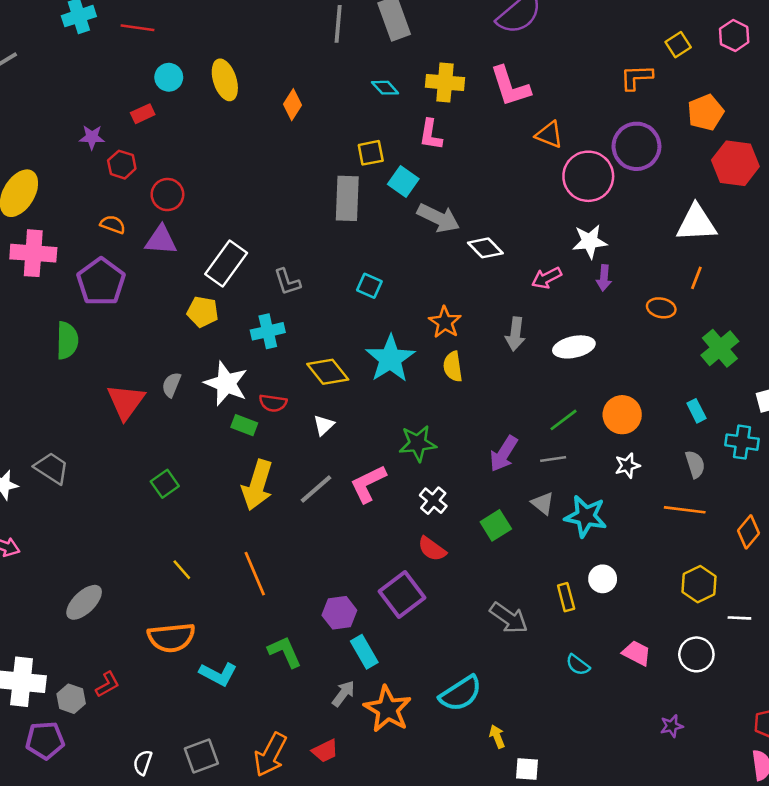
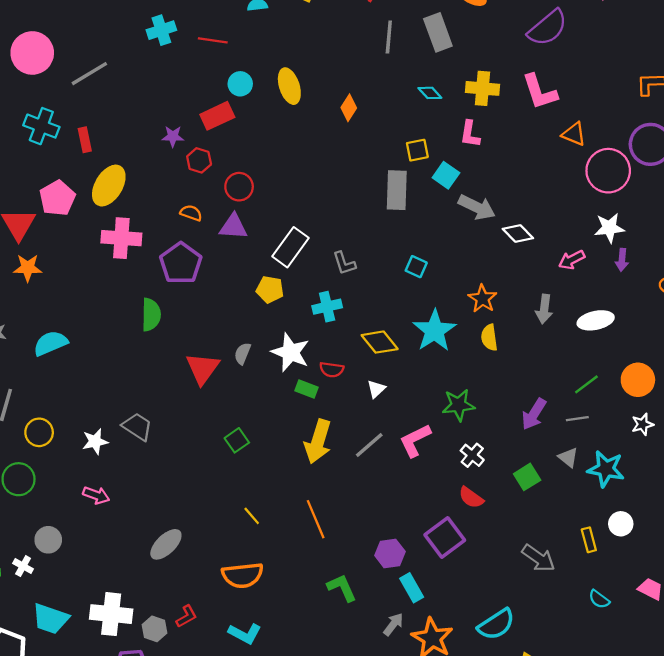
red rectangle: (143, 114) -> (217, 116), size x1.6
cyan L-shape: (218, 674) -> (245, 633), moved

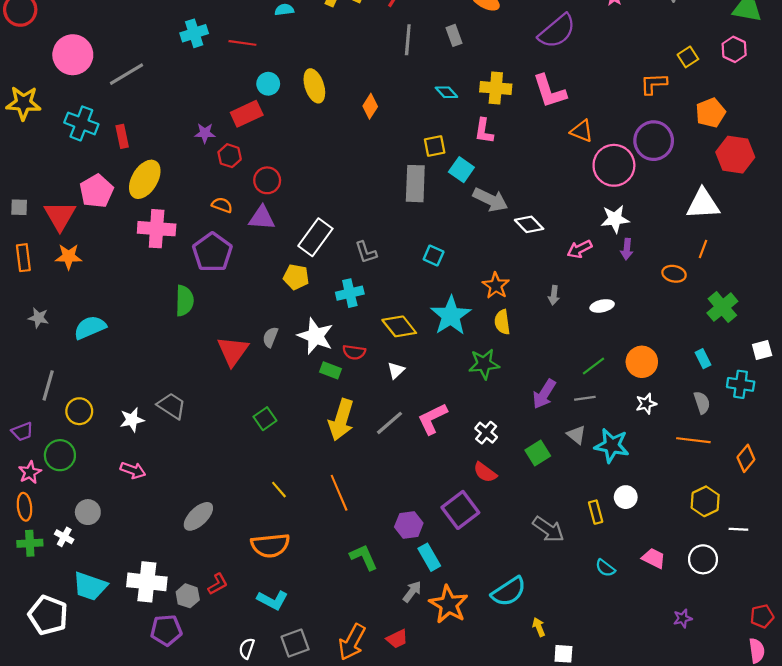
gray rectangle: (438, 32) -> (454, 35), size x0.6
gray arrow: (544, 309) -> (554, 295), size x0.7
white ellipse: (596, 320) -> (602, 306), size x0.7
green star: (458, 405) -> (484, 364), moved

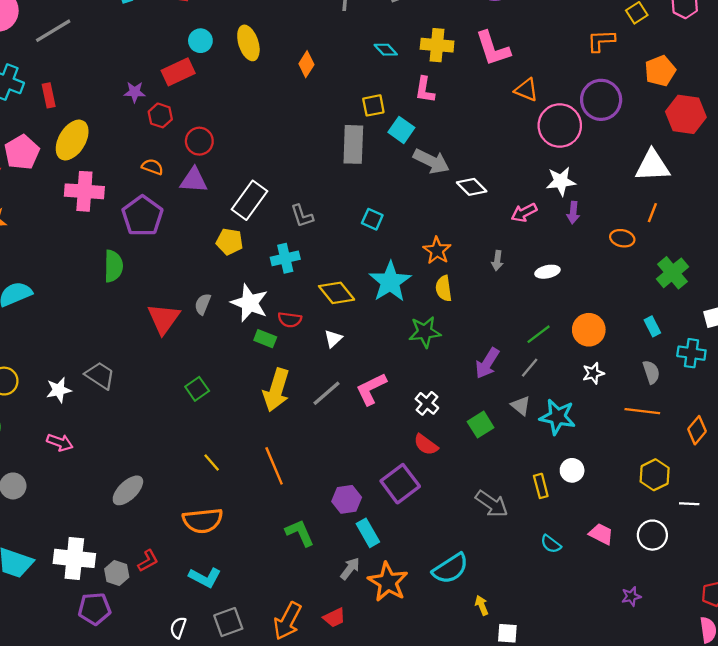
gray line: (585, 398) -> (530, 368), turned -42

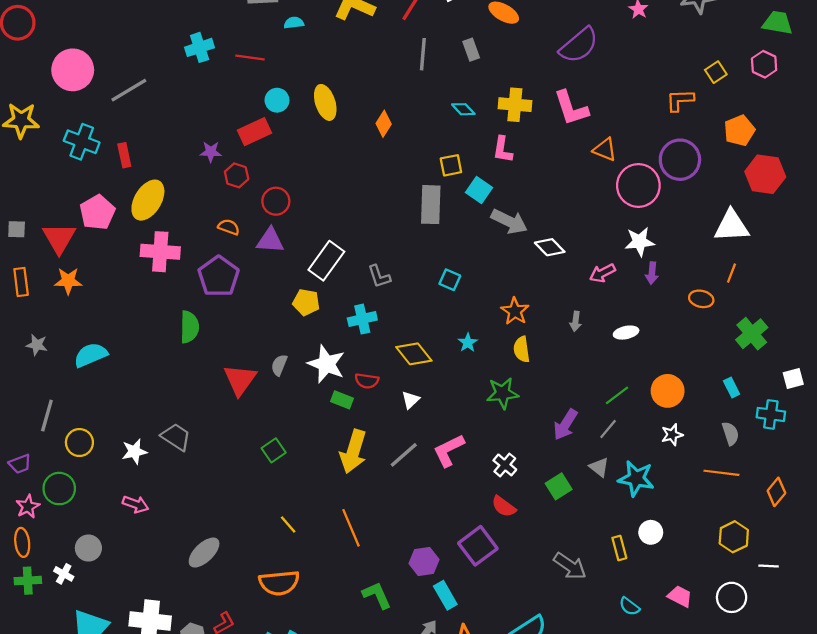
cyan star: (390, 282) -> (468, 343), size x0.5

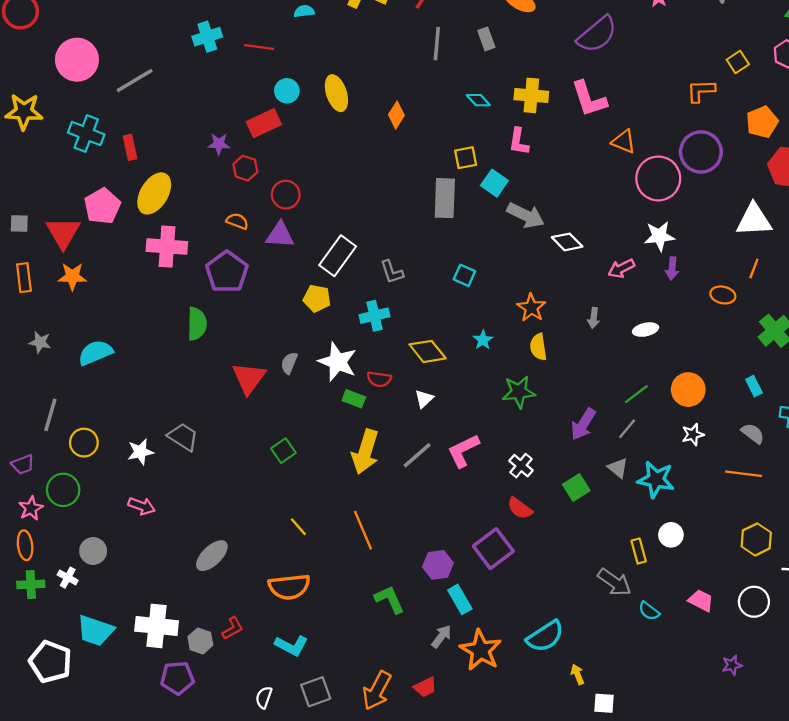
gray semicircle: (730, 434) -> (753, 433), turned -35
gray arrow: (570, 566) -> (614, 582), moved

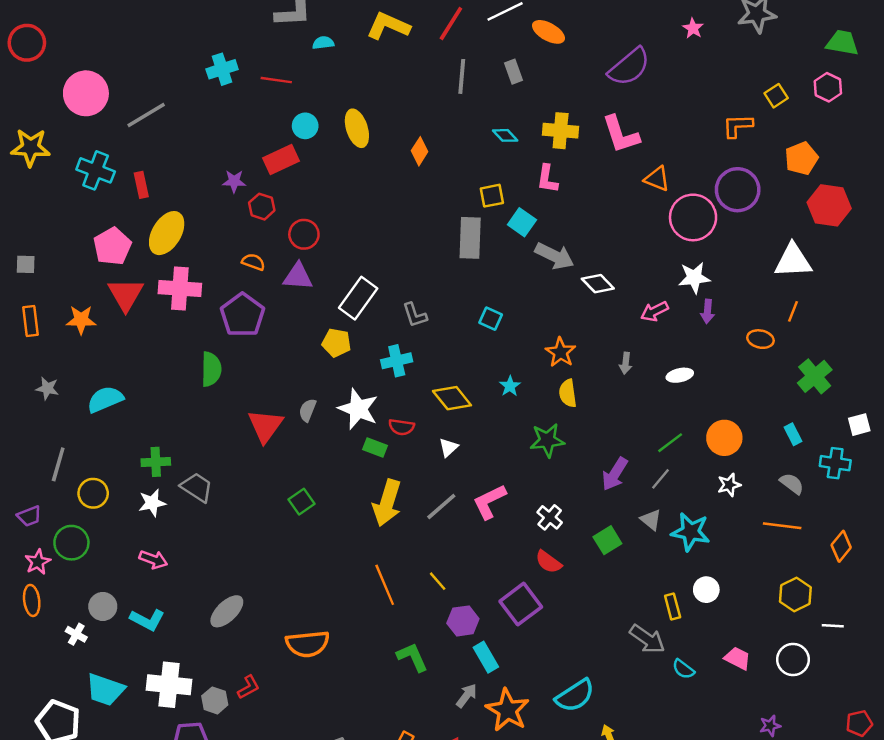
red triangle: (63, 233) -> (126, 294), moved
yellow line: (298, 527) -> (438, 581), moved
green cross: (31, 584) -> (156, 462), moved
cyan L-shape: (291, 646) -> (147, 620), moved

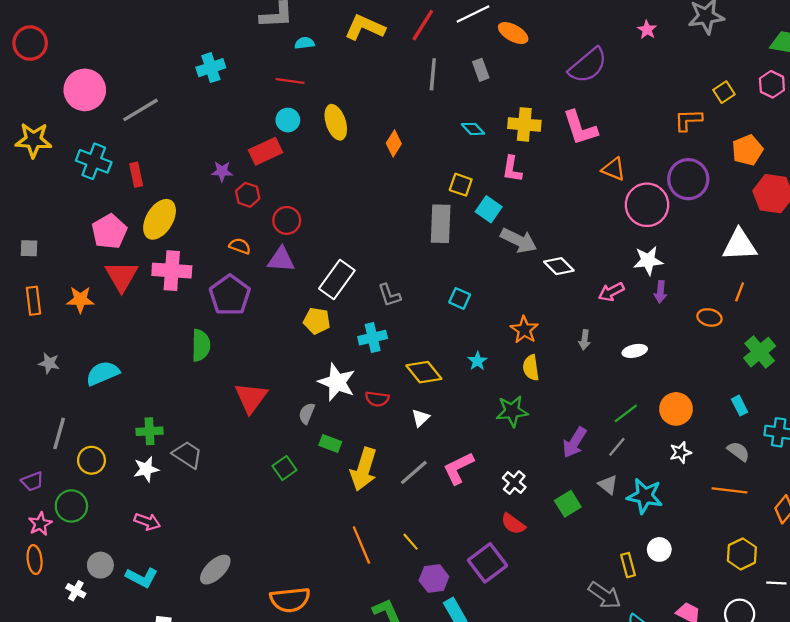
red line: (276, 80) -> (290, 81), moved
yellow square: (492, 196) -> (461, 185), turned 30
gray semicircle: (308, 410) -> (307, 413), moved
green rectangle: (375, 447) -> (330, 444), moved

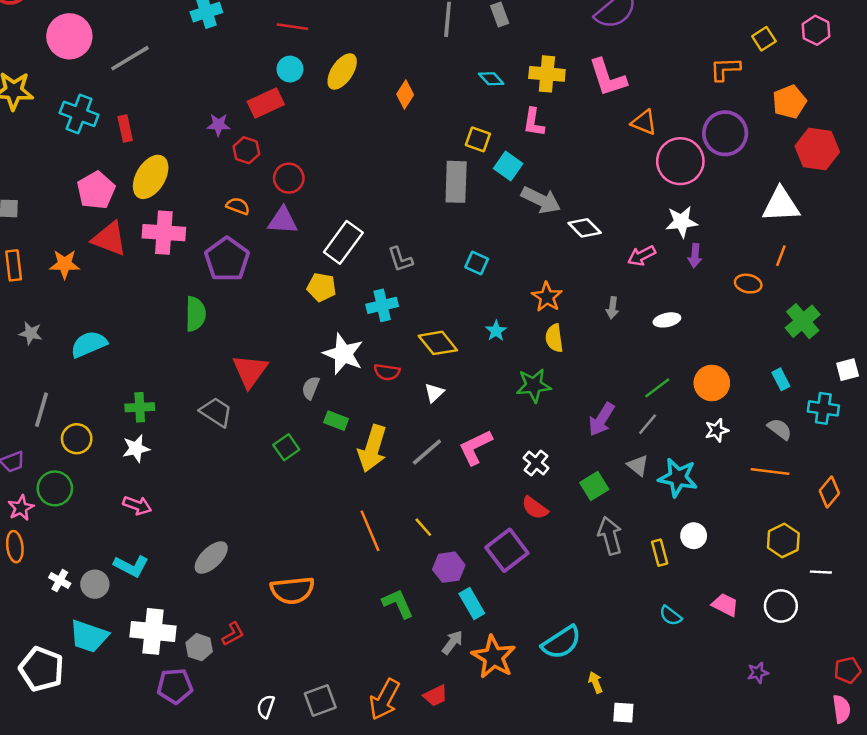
yellow ellipse: (336, 122) -> (342, 71), turned 52
red triangle: (122, 276) -> (109, 239), turned -39
gray trapezoid: (187, 455) -> (216, 412), moved
gray circle: (100, 565) -> (95, 584), moved
gray arrow: (605, 595) -> (610, 536), moved, turned -140

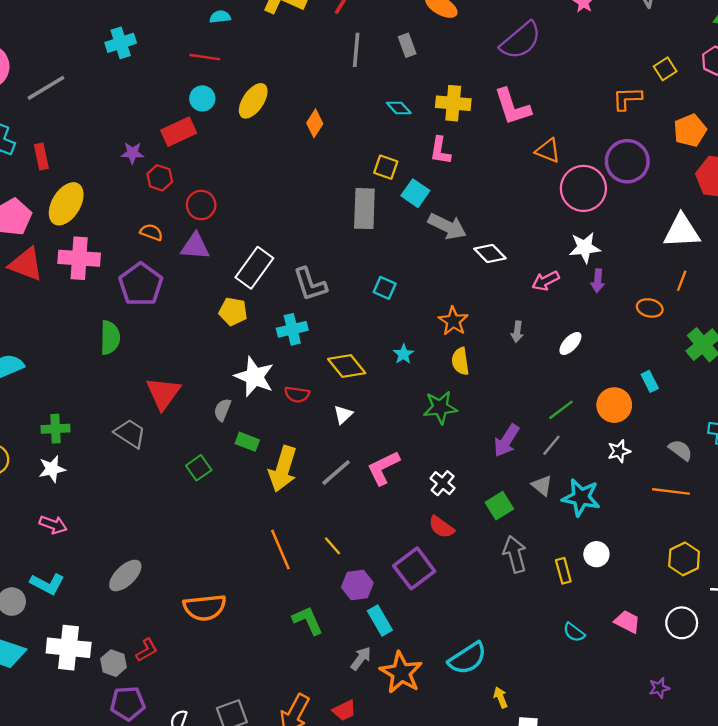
gray L-shape: (400, 259) -> (310, 284), size x1.4
white ellipse: (667, 320) -> (570, 343), turned -35
cyan rectangle: (781, 379) -> (650, 381), moved
purple pentagon: (175, 686) -> (128, 703), moved

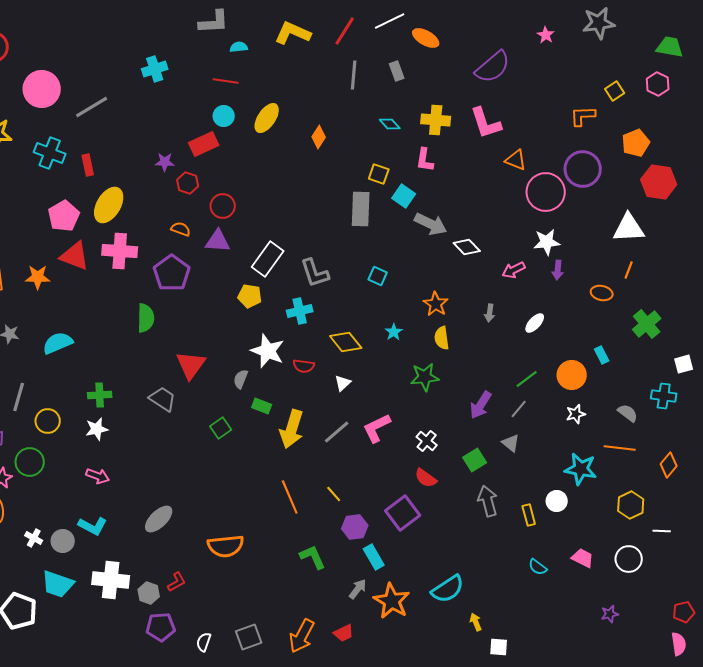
cyan star: (581, 497) -> (581, 469), moved

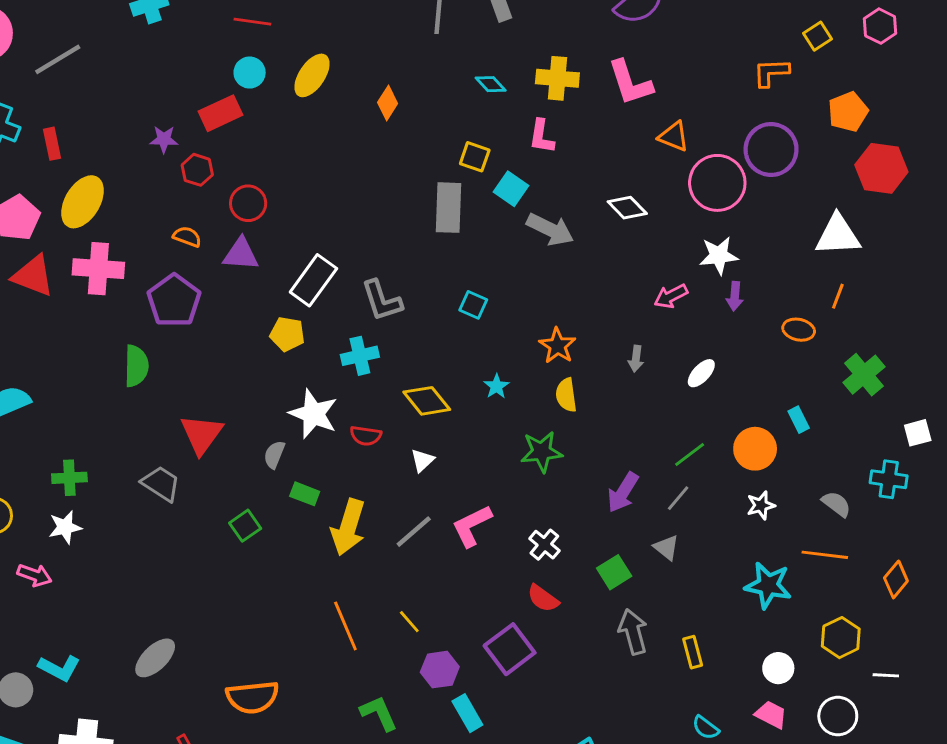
white diamond: (467, 247) -> (627, 208), moved
pink arrow: (98, 476) -> (35, 575), moved
white circle: (557, 501) -> (778, 668), moved

